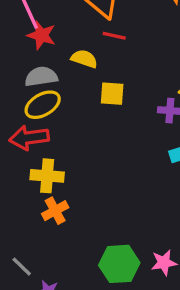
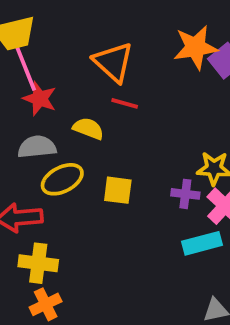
yellow square: (112, 94) -> (118, 190), moved
yellow ellipse: (43, 105) -> (62, 179), moved

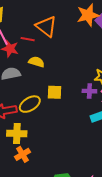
red line: (125, 103) -> (28, 39), moved
yellow ellipse: (62, 179) -> (30, 104), moved

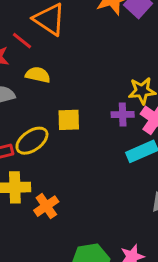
red line: (28, 39) -> (22, 41), turned 32
orange cross: (22, 154) -> (46, 206), moved

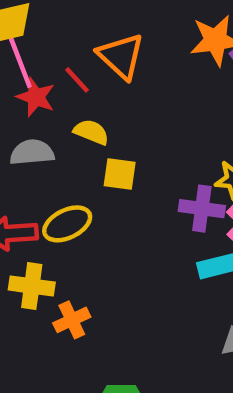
purple cross: (123, 115) -> (202, 209), size x1.4
yellow square: (69, 120) -> (120, 174), moved

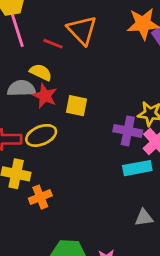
red line: (77, 80) -> (53, 44), turned -30
red star: (36, 97) -> (45, 96), moved
yellow semicircle: (91, 132) -> (41, 72), moved

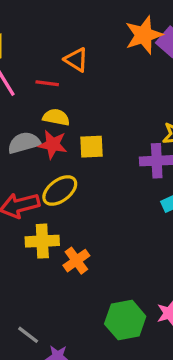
orange triangle: (82, 30) -> (76, 60), size x0.7
yellow semicircle: (41, 72) -> (56, 117), moved

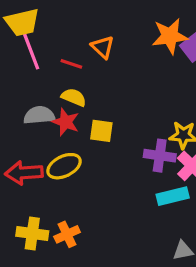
yellow cross: (42, 241) -> (32, 233), moved

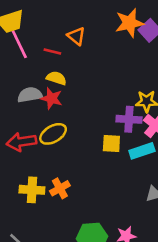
yellow square: (101, 131) -> (111, 144), moved

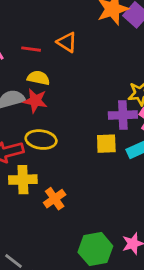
orange triangle: (76, 36) -> (67, 42), moved
yellow ellipse: (53, 134) -> (41, 140), turned 44
yellow cross: (32, 190) -> (23, 180), moved

